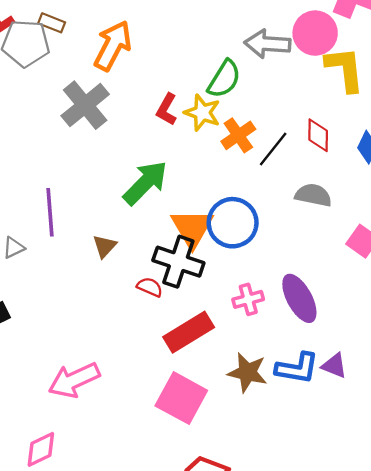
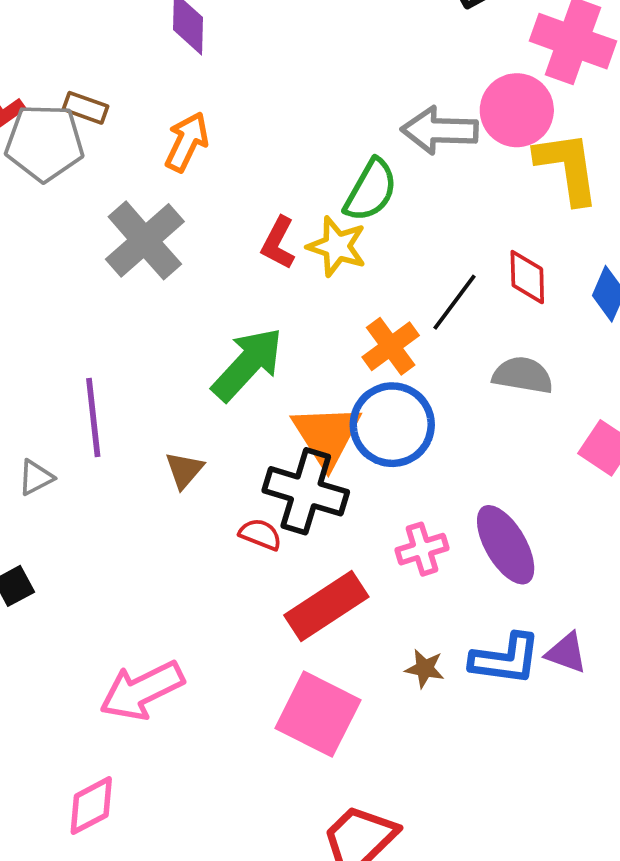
orange arrow: (113, 46) -> (187, 142), size x0.7
orange cross: (238, 135) -> (391, 346), moved
brown star: (247, 372) -> (425, 669), size x0.6

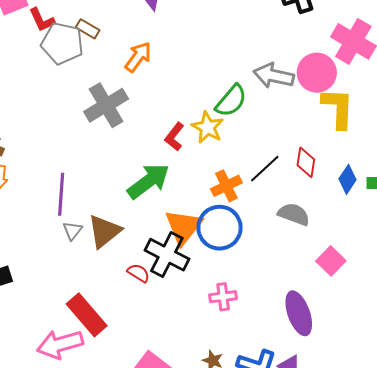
red L-shape: (278, 243) -> (174, 137), moved
brown triangle: (184, 470) -> (104, 231), size x1.6
gray triangle: (36, 477) -> (72, 231), moved, turned -35
purple ellipse: (506, 545) -> (299, 313), moved
red rectangle: (326, 606) -> (87, 315), moved, turned 72

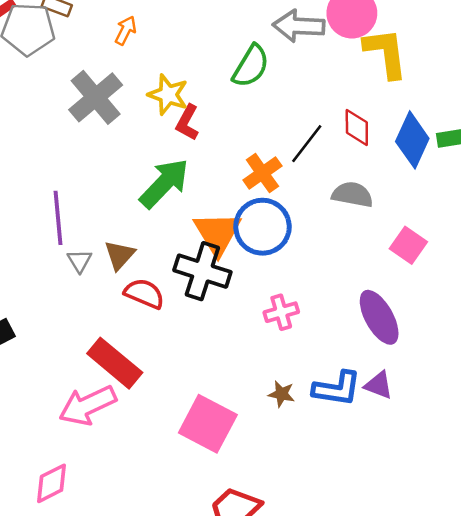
orange arrow: (138, 57) -> (126, 30), size x0.7
yellow star: (208, 127) -> (168, 95), moved
blue diamond: (348, 179) -> (412, 140), size x1.5
brown triangle: (104, 231) -> (120, 255), size x0.7
red semicircle: (139, 273) -> (144, 294), moved, size x1.4

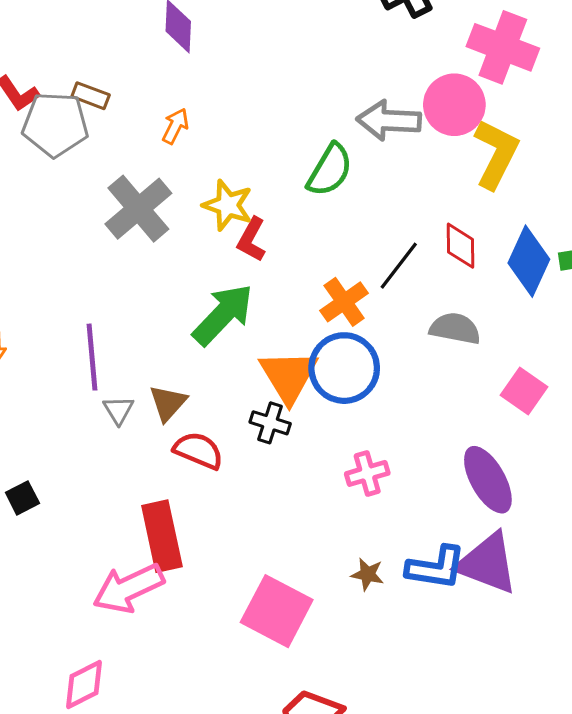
yellow L-shape: (386, 53) -> (496, 154), turned 34
black cross: (202, 271) -> (270, 423), size x0.6
red rectangle: (115, 363) -> (162, 536), turned 38
purple triangle: (379, 385) -> (487, 563), size x1.8

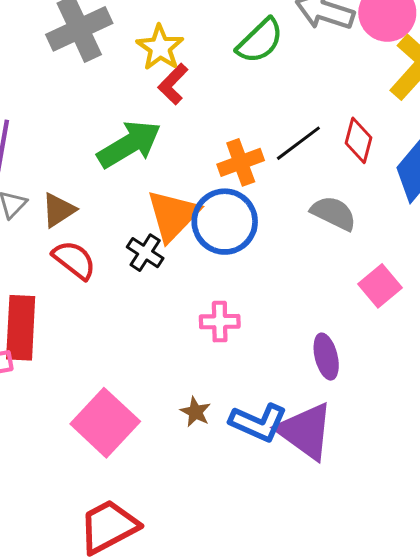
purple ellipse: (488, 480) -> (326, 357), size x0.7

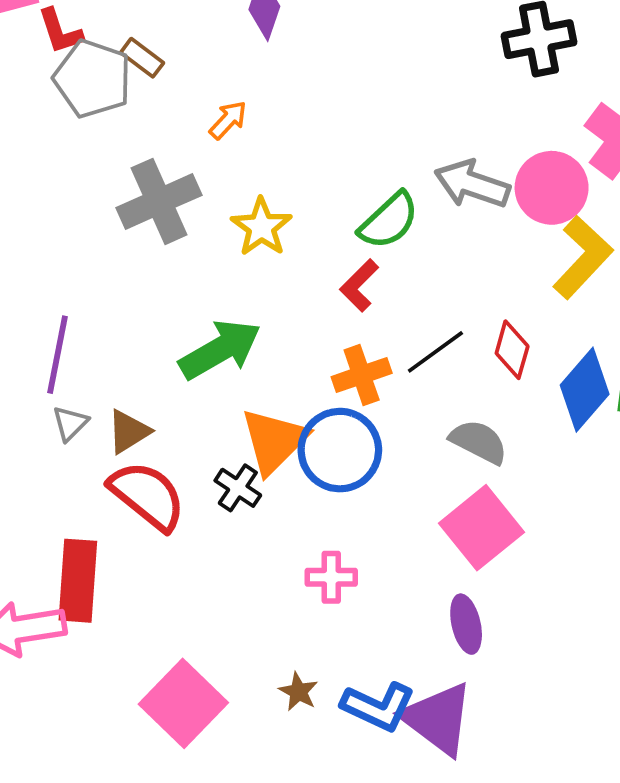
red L-shape: (173, 84) -> (359, 285), moved
red semicircle: (74, 260) -> (147, 496), size x1.4
pink square: (380, 286) -> (481, 528), moved, size x1.5

